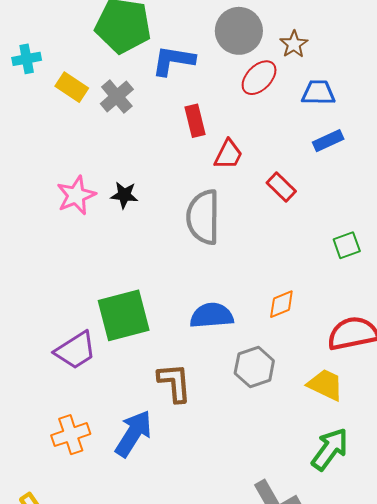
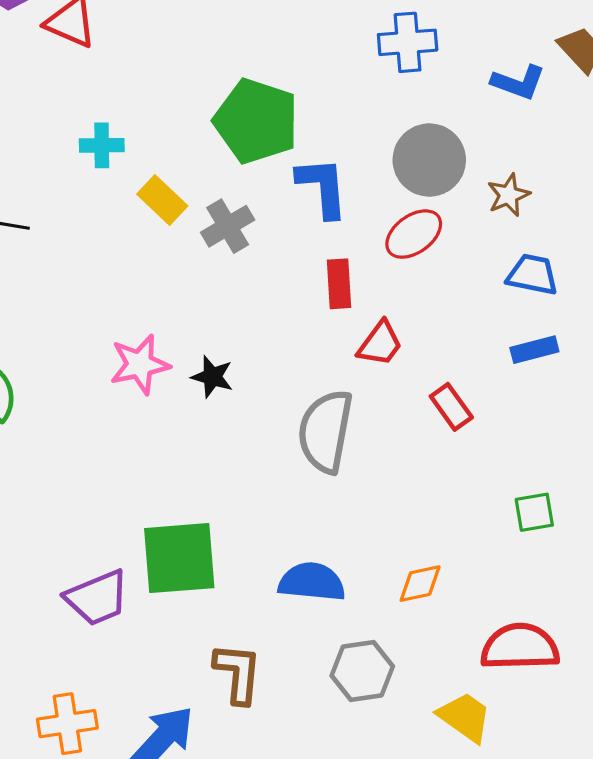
blue L-shape: (173, 61) -> (322, 187), turned 66
red ellipse: (259, 78) -> (414, 234), moved

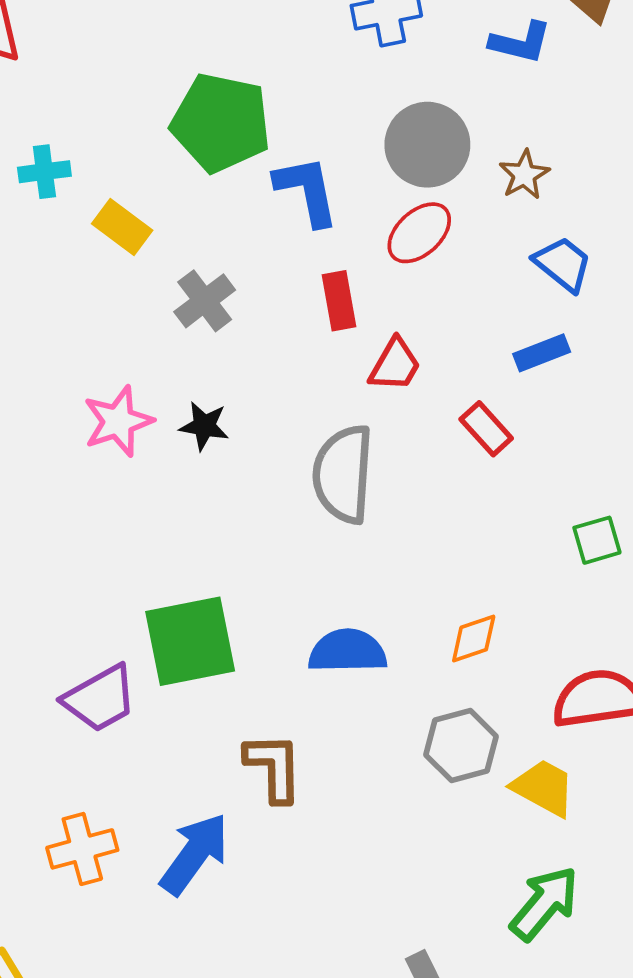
gray cross: (228, 226) -> (205, 301), moved
blue trapezoid: (532, 275) -> (563, 264), turned 34
blue rectangle: (534, 350) -> (542, 353), moved
gray hexagon: (362, 671) -> (461, 746), moved

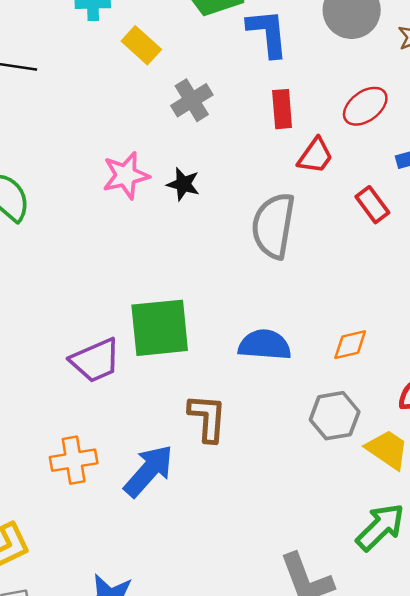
red ellipse: (419, 233) -> (365, 106), moved

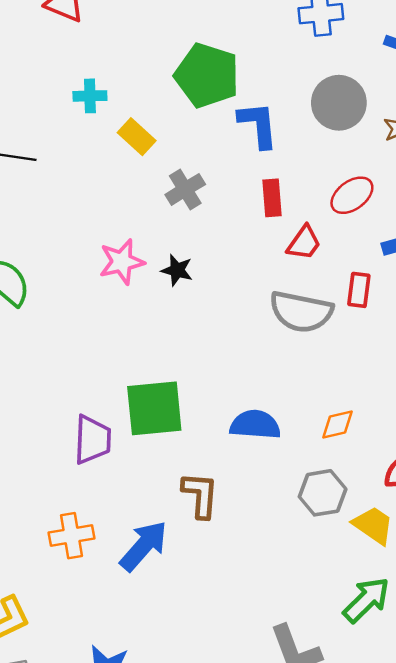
red rectangle: (372, 205) -> (359, 290), turned 44
gray semicircle: (273, 226) -> (301, 312), moved, turned -88
purple trapezoid: (95, 360) -> (92, 440), turned -64

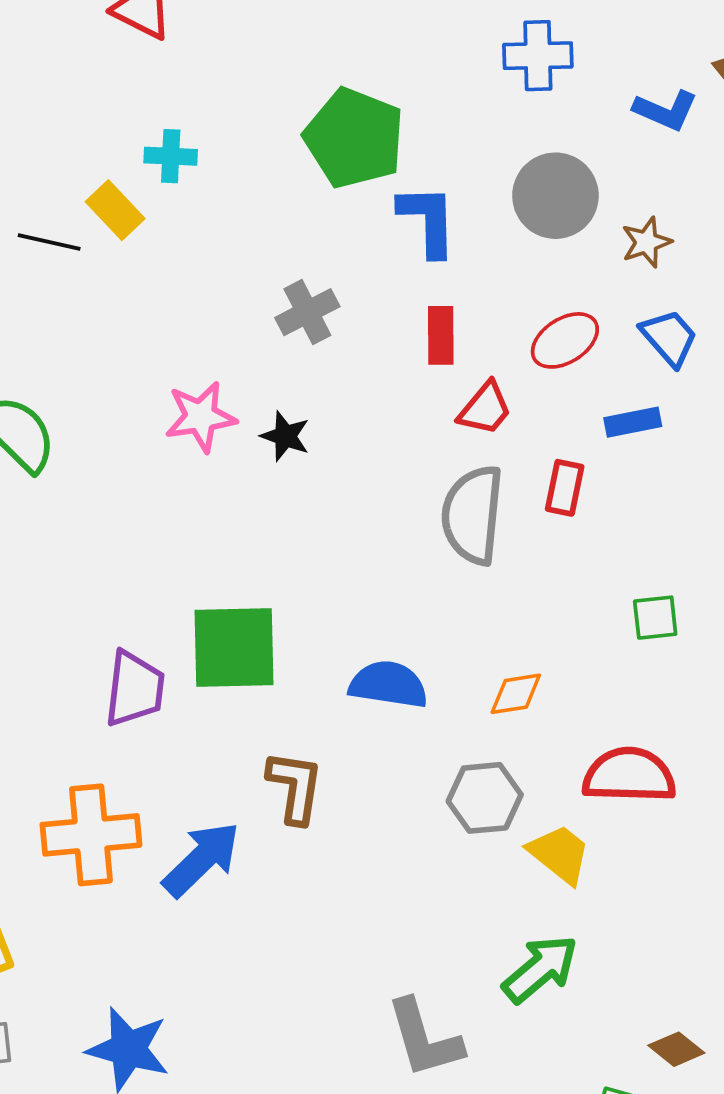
yellow rectangle: (137, 137) -> (115, 210), moved
gray semicircle: (301, 312) -> (473, 515), turned 80
orange cross: (72, 536) -> (91, 835), size x1.4

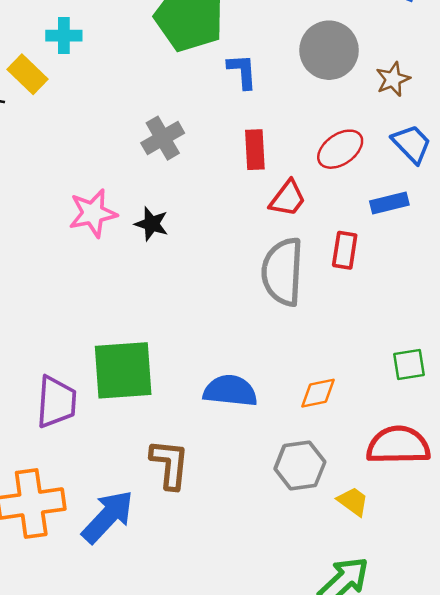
blue L-shape: (428, 220) -> (242, 71), size x0.7
green square: (655, 618) -> (409, 365), moved
yellow trapezoid: (559, 854) -> (353, 501), size x0.7

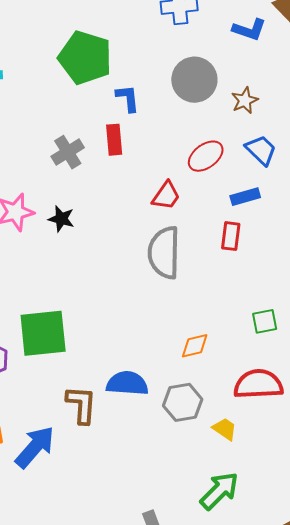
red rectangle: (255, 150) -> (114, 140), moved
red rectangle: (345, 250) -> (231, 236), moved
blue semicircle: (230, 391) -> (127, 383), moved

